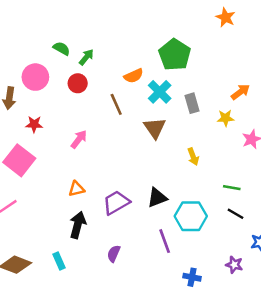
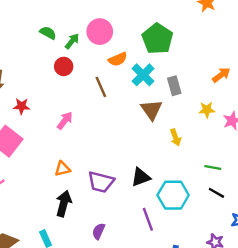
pink circle: (35, 77) -> (100, 32), moved
yellow star: (226, 118) -> (207, 110), moved
brown triangle: (155, 128) -> (151, 110), moved
purple trapezoid: (116, 203) -> (101, 182), turned -136

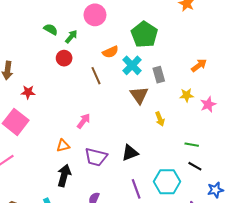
pink circle: (100, 32) -> (95, 15), moved
pink arrow: (65, 121) -> (84, 121), moved
cyan hexagon: (173, 195) -> (167, 182), moved

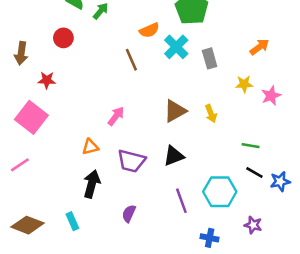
red circle: (64, 58) -> (63, 38), moved
brown triangle: (139, 95) -> (175, 111), moved, turned 36
blue star: (215, 190) -> (280, 181), moved

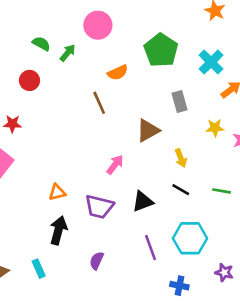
cyan cross: (176, 47) -> (211, 62), moved
brown triangle: (175, 111) -> (148, 130), moved
pink arrow: (116, 116) -> (115, 165), moved
black line: (254, 172) -> (181, 190), moved

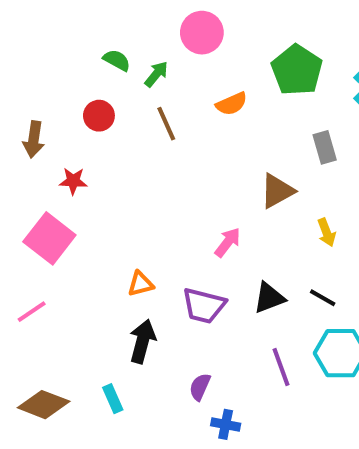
brown line: (99, 103) -> (166, 124), moved
black line: (181, 190) -> (323, 298), moved
blue cross: (179, 286) -> (226, 424), moved

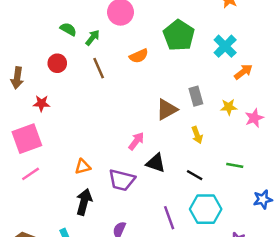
gray rectangle: (325, 147) -> (196, 96), moved
pink square: (49, 238) -> (27, 139), turned 32
black triangle: (269, 298) -> (156, 163), moved, turned 40
pink line: (32, 312) -> (31, 174), moved

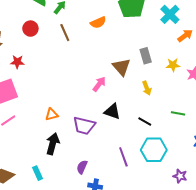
brown triangle: (167, 109) -> (121, 67), turned -42
pink arrow: (136, 141) -> (99, 84), moved

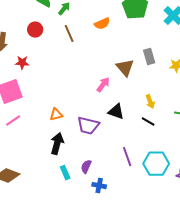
yellow arrow: (147, 88) -> (150, 102), moved
cyan hexagon: (154, 150) -> (156, 164), moved
cyan rectangle: (38, 173) -> (65, 173), moved

